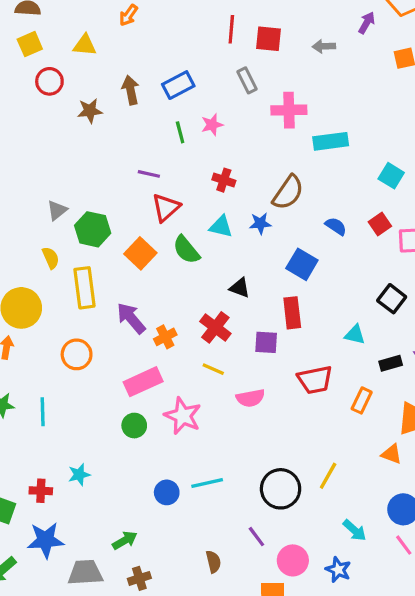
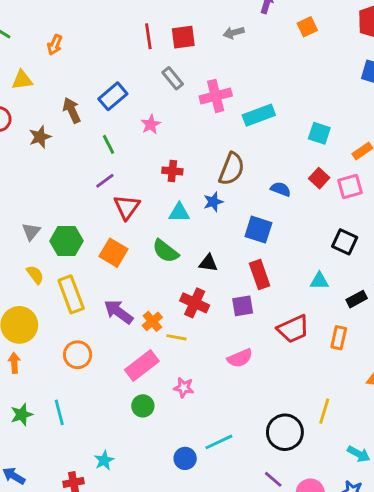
green line: (180, 132) -> (108, 144), moved
purple line: (149, 174) -> (105, 181), turned -36
green semicircle: (186, 250) -> (166, 251), moved
yellow line: (213, 369) -> (176, 337), moved
pink star: (183, 416) -> (184, 388), size x0.6

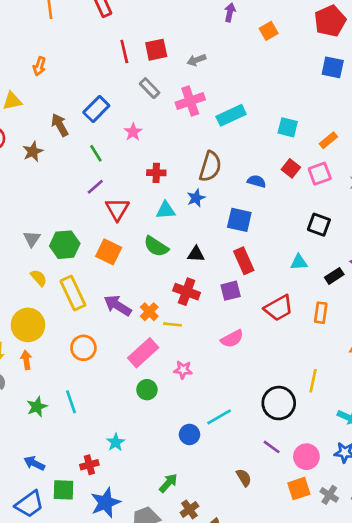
gray arrow: (234, 33) -> (196, 60), moved

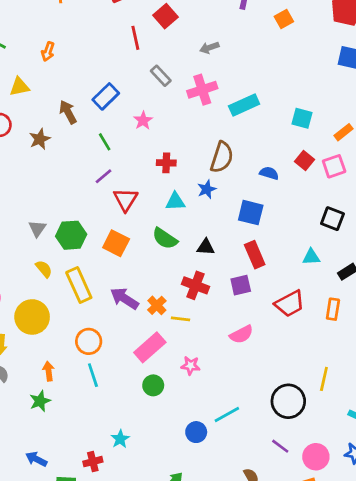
red square: (156, 50) -> (166, 16), moved, turned -30
orange arrow: (26, 360) -> (49, 371), moved
cyan line: (71, 402) -> (93, 375), moved

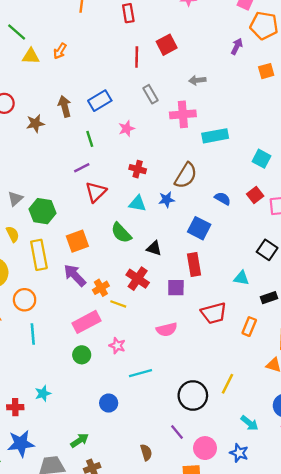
yellow triangle: (19, 87) -> (31, 56), moved
orange square: (116, 243) -> (77, 241), moved, turned 30
orange circle: (89, 341) -> (25, 300), moved
cyan line: (227, 414) -> (140, 373), moved

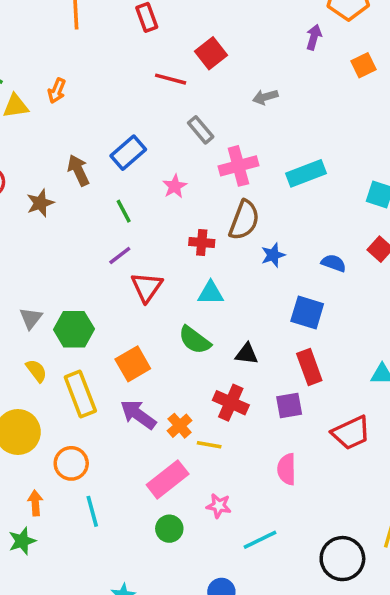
red line: (137, 57) -> (171, 79), turned -66
pink cross: (183, 114) -> (238, 166), moved
brown semicircle: (186, 175) -> (244, 220), moved
blue star: (166, 200) -> (273, 255), moved
pink semicircle: (167, 329) -> (287, 469), turned 114

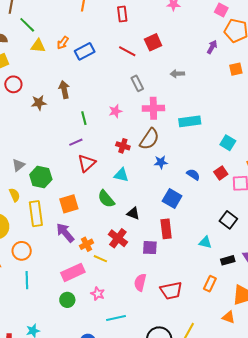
blue rectangle: (128, 153) -> (85, 51), moved
red trapezoid: (351, 433) -> (171, 291), moved

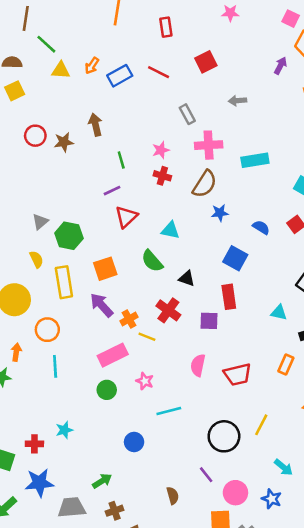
red line: (127, 51) -> (159, 72), moved
red circle: (13, 84) -> (35, 136), moved
red cross: (123, 146) -> (162, 176), moved

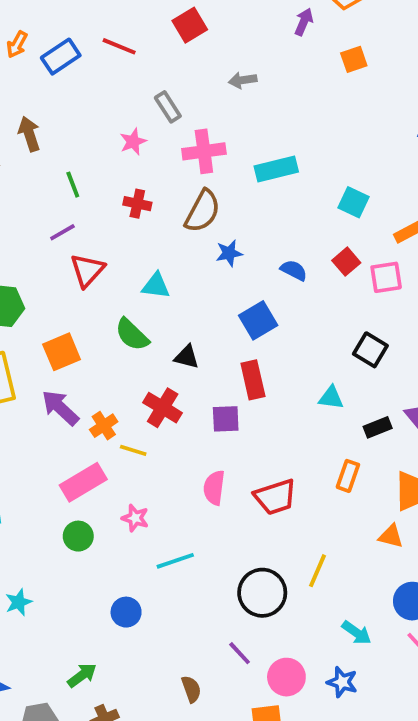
pink star: (161, 150) -> (133, 142), moved
blue square: (235, 258) -> (258, 320), turned 35

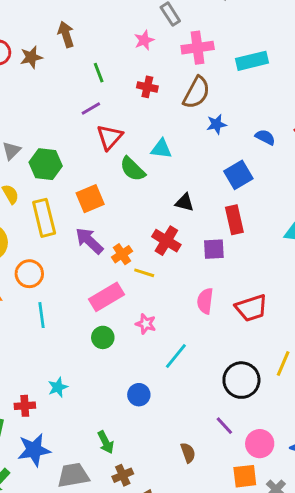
green semicircle: (132, 335) -> (133, 169), moved
cyan line: (175, 561) -> (176, 356), turned -32
green arrow: (82, 675) -> (106, 442), turned 100

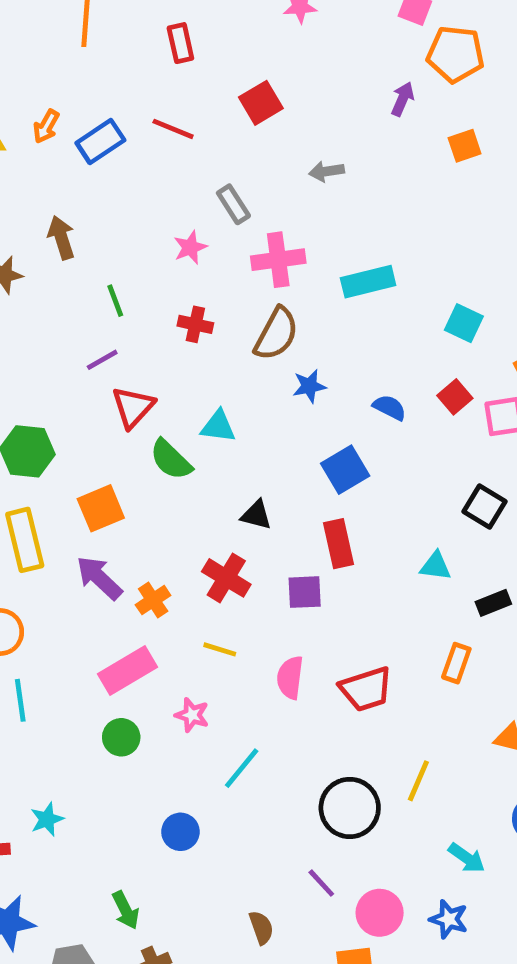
yellow line: (144, 273) -> (220, 649), moved

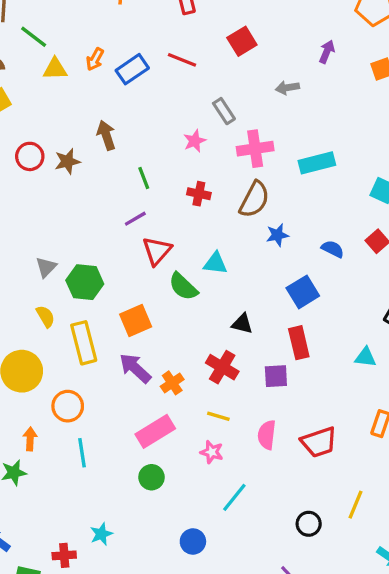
purple arrow: (403, 99) -> (327, 52), moved
pink star: (192, 715) -> (212, 452), moved
black circle: (350, 808) -> (309, 524), size x0.6

